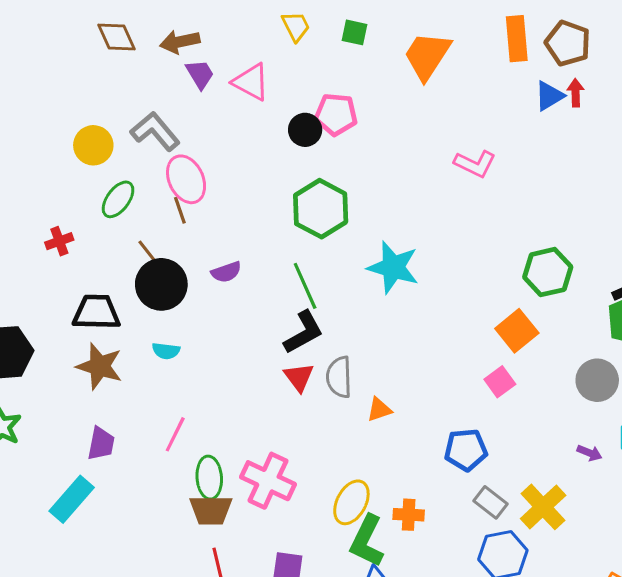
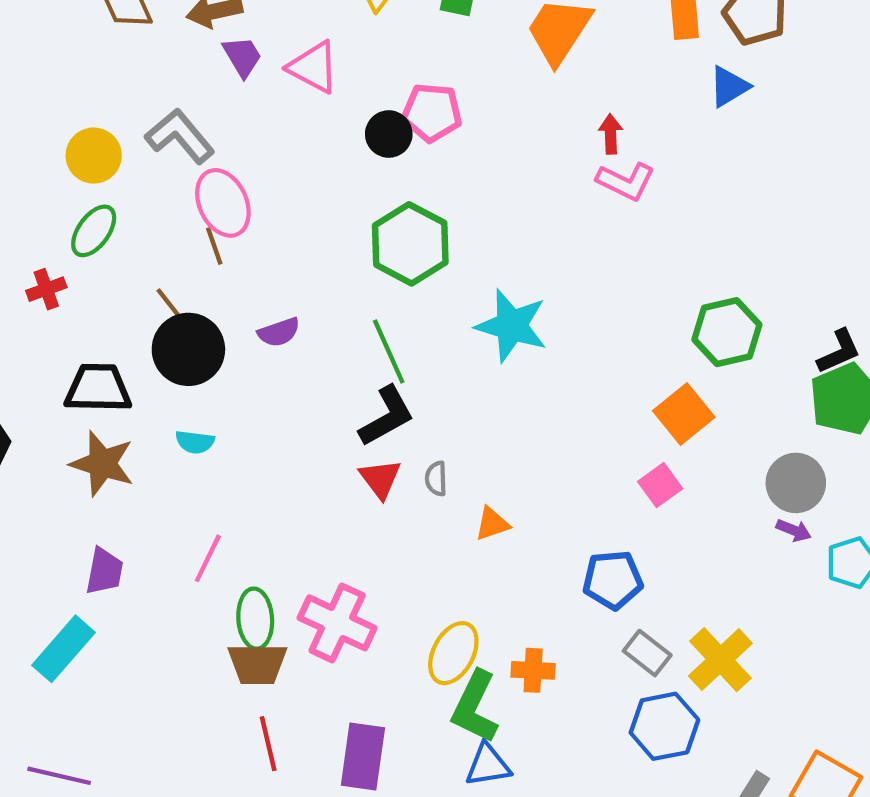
red arrow: (576, 93) -> (611, 134), moved
green ellipse: (118, 199) -> (94, 231), moved
gray semicircle: (339, 377) -> (436, 479), size x0.6
purple arrow: (589, 453) -> (794, 530), moved

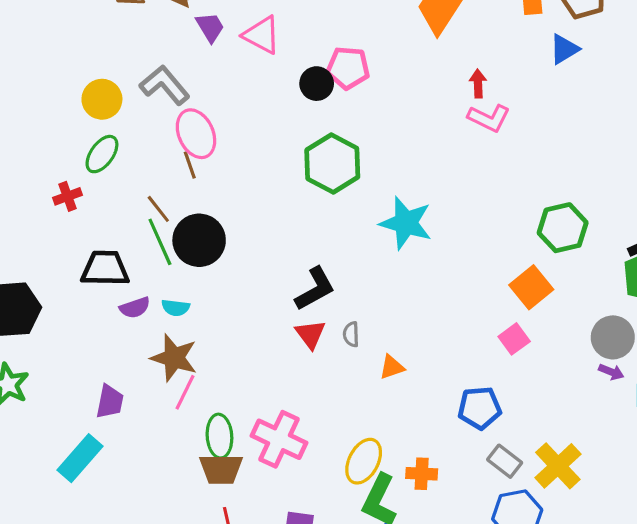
purple semicircle: (279, 332) -> (135, 308), moved
black circle: (188, 349) -> (199, 240), moved
green line: (389, 352) -> (160, 242), moved
brown star: (102, 464) -> (174, 358), moved

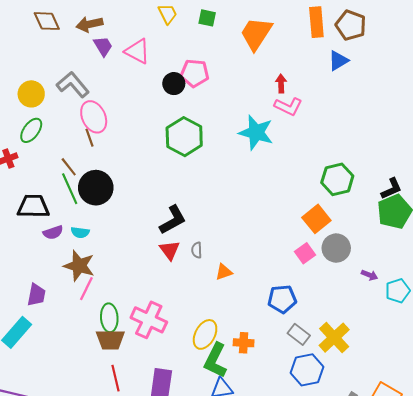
cyan star: (406, 223) -> (256, 132), moved
gray circle: (613, 337) -> (336, 248), moved

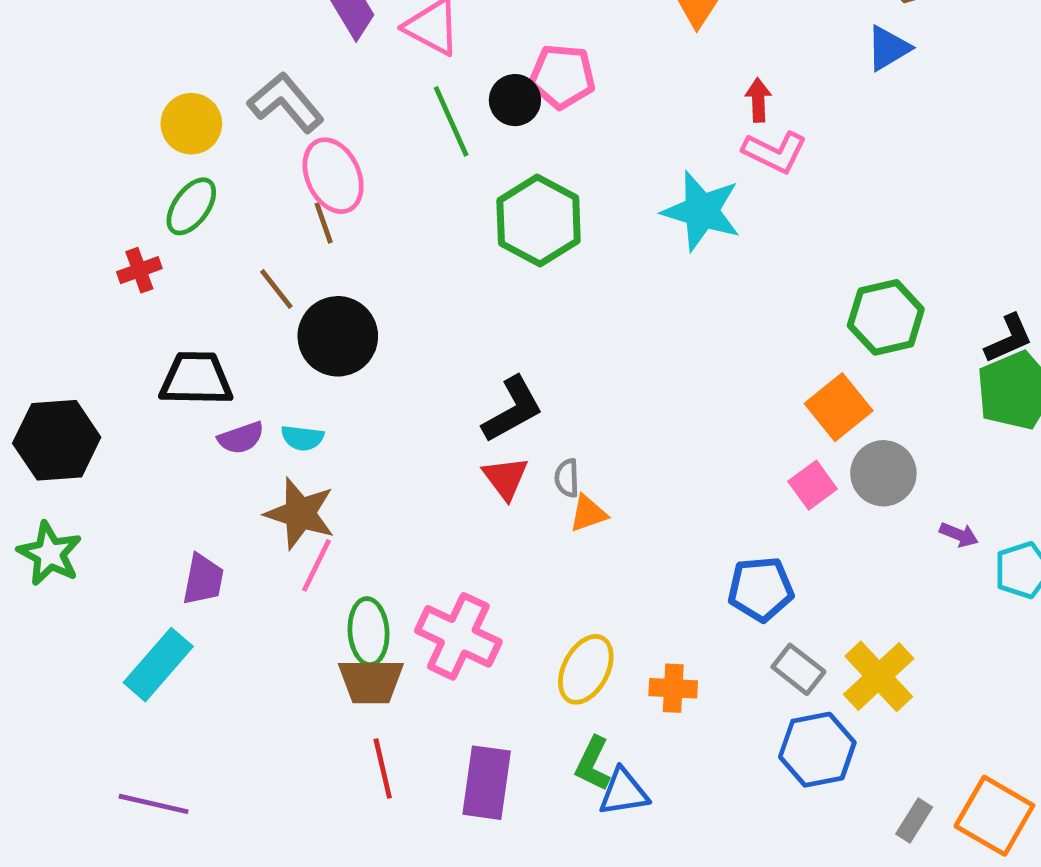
green line: (70, 189) -> (451, 121), moved
orange triangle: (224, 272) -> (588, 513), moved
green L-shape: (215, 360) -> (593, 764), moved, size x0.7

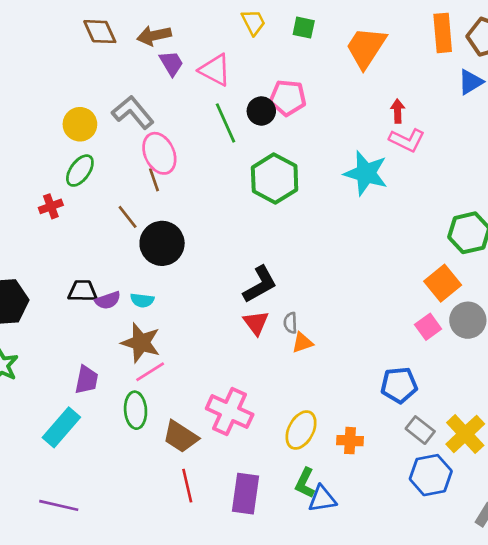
black trapezoid: (196, 379) -> (83, 291), moved, size x0.7
pink line: (317, 565) -> (150, 372), turned 32
green ellipse: (368, 632) -> (136, 410), moved
brown trapezoid: (371, 681) -> (181, 437), turned 33

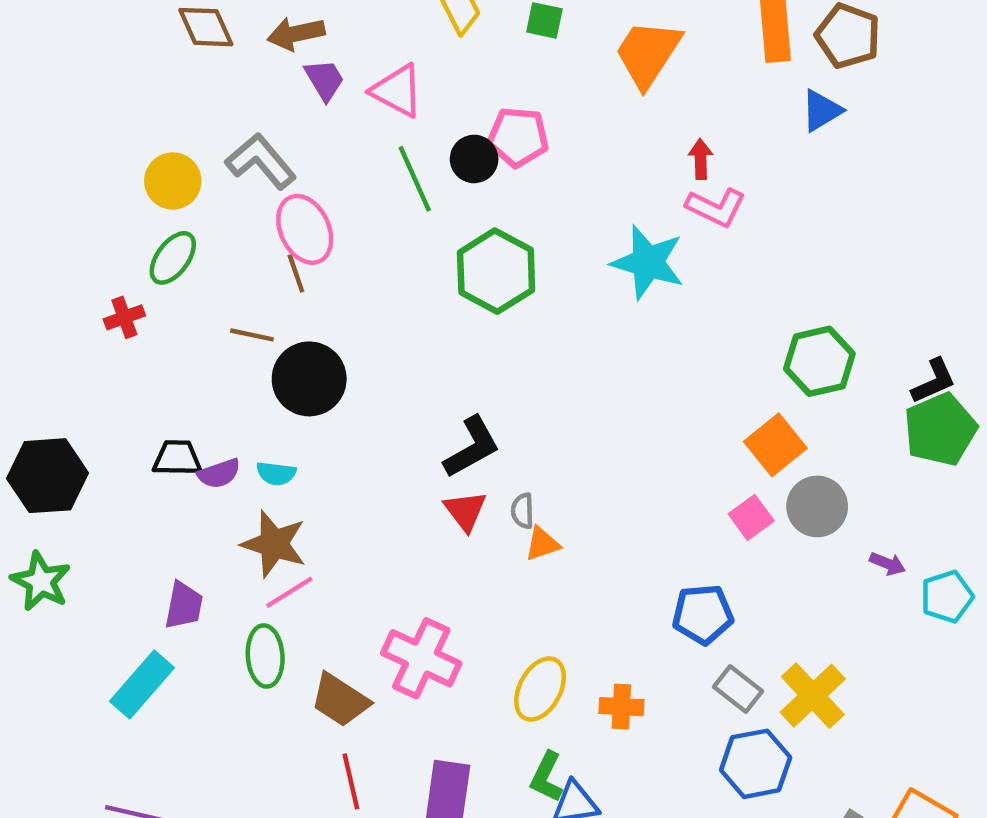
brown line: (128, 217) -> (252, 335), turned -40

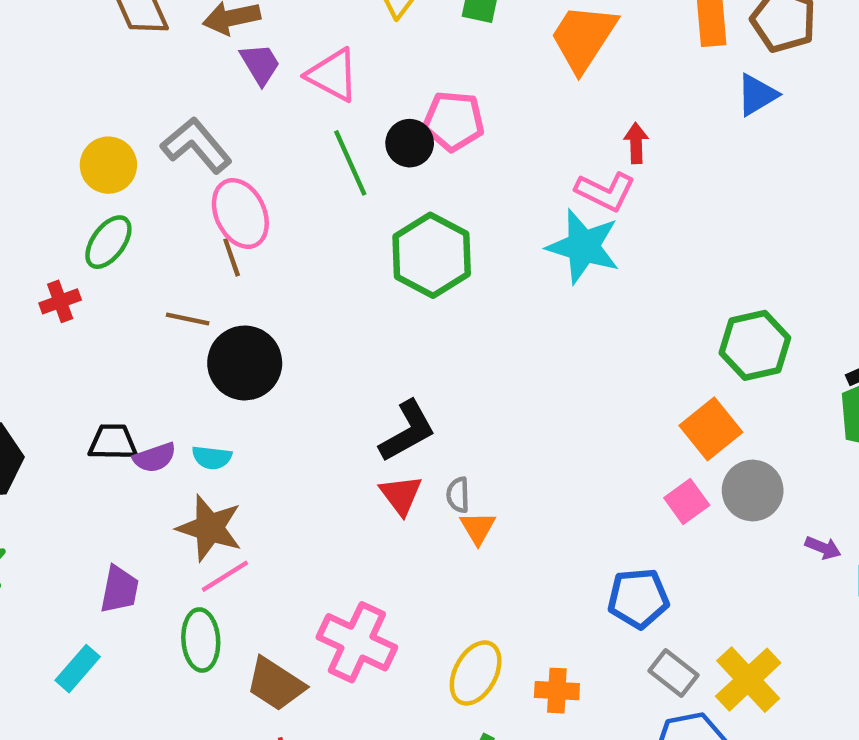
pink L-shape: (716, 207) -> (605, 191), moved
orange triangle: (542, 544) -> (478, 528), turned -42
cyan rectangle: (142, 685) -> (78, 669), size x0.7

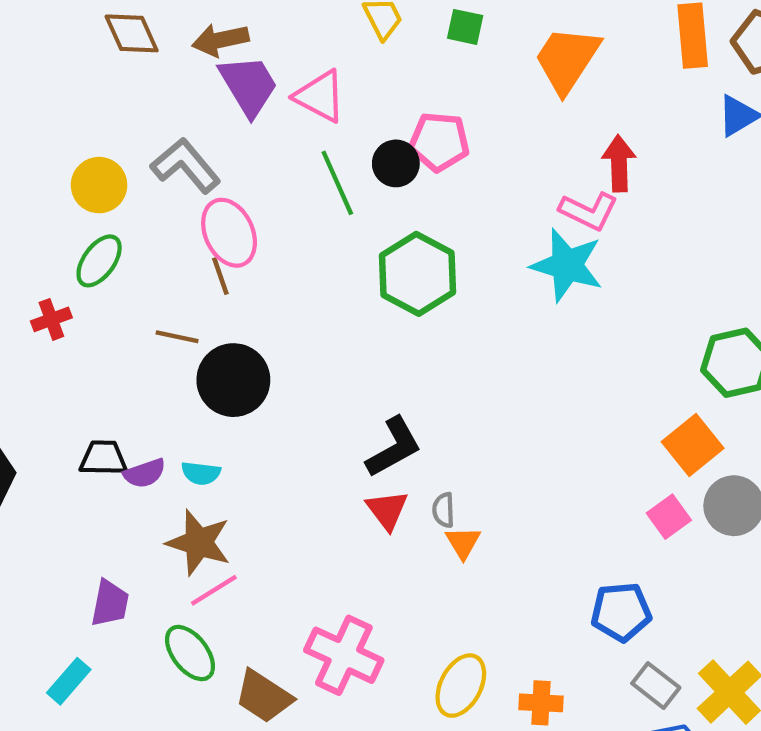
purple trapezoid: (260, 64) -> (249, 85), size x1.5
red arrow: (636, 143) -> (619, 163), size x1.4
green ellipse: (201, 640) -> (190, 653), turned -34

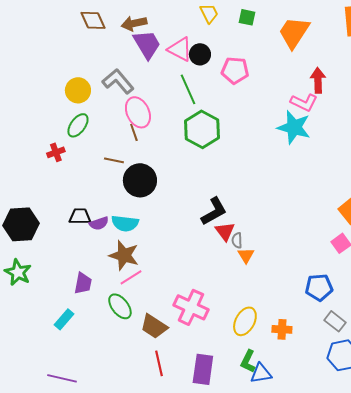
black circle: (396, 163) -> (200, 54), moved
green hexagon: (418, 274) -> (202, 129), moved
cyan semicircle: (201, 473) -> (125, 223), size x1.5
red triangle: (387, 510) -> (225, 231), moved

